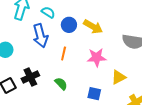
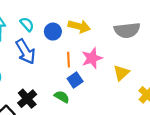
cyan semicircle: (48, 12) -> (27, 24), turned 32
orange line: (64, 54) -> (68, 60), moved
blue square: (94, 94) -> (75, 80), moved, turned -32

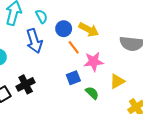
orange line: (68, 60) -> (74, 47), moved, turned -48
green semicircle: (62, 97) -> (92, 93), moved

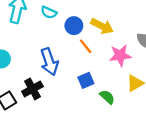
cyan semicircle: (42, 16) -> (49, 12), turned 144
blue arrow: (34, 41) -> (49, 62), moved
pink star: (94, 62) -> (120, 55), moved

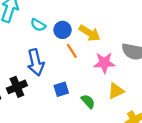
cyan semicircle: (49, 12) -> (38, 25), moved
blue square: (86, 80) -> (61, 89), moved

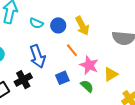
yellow arrow: (90, 33) -> (82, 26), turned 36
orange line: (72, 51) -> (72, 50), moved
pink star: (104, 63) -> (89, 65), moved, turned 30

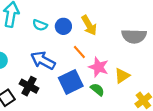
blue arrow: (38, 56) -> (43, 60), turned 140
blue square: (62, 78) -> (71, 82), size x1.6
black cross: (23, 80) -> (29, 86), turned -30

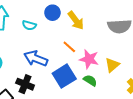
blue circle: (63, 26) -> (52, 13), moved

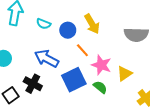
blue circle: (52, 13) -> (68, 30), moved

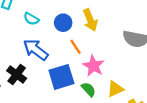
cyan semicircle: (44, 24) -> (31, 19), moved
yellow triangle: (124, 74) -> (115, 89), moved

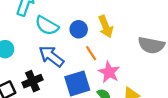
cyan semicircle: (31, 19) -> (47, 26), size x1.5
black cross: (17, 75) -> (32, 81), turned 30

